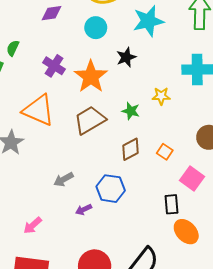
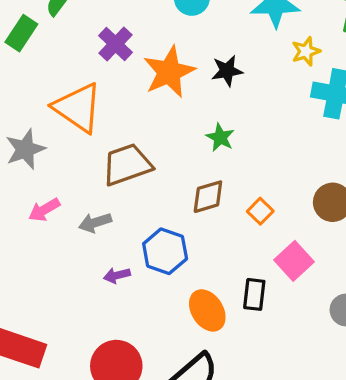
black star: (126, 57) -> (227, 71), moved
yellow star: (161, 96) -> (306, 51), moved, turned -30
brown trapezoid: (90, 120) -> (127, 165), moved
pink arrow: (33, 225) -> (44, 210), moved
orange ellipse: (186, 232) -> (207, 310), moved

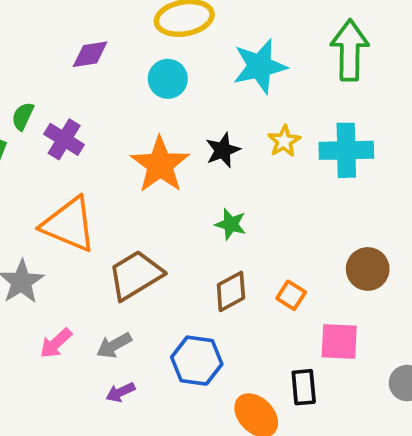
purple cross: (115, 44) -> (64, 139), moved
yellow star: (306, 51) -> (284, 141), moved
pink square: (294, 261) -> (339, 341), turned -33
purple arrow: (117, 275) -> (120, 392), moved

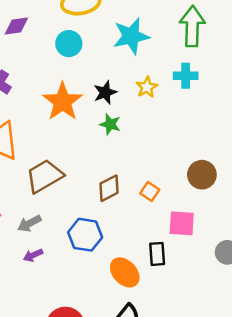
cyan cross: (346, 150) -> (186, 76), moved, size x0.7
green star: (231, 224) -> (110, 124), moved

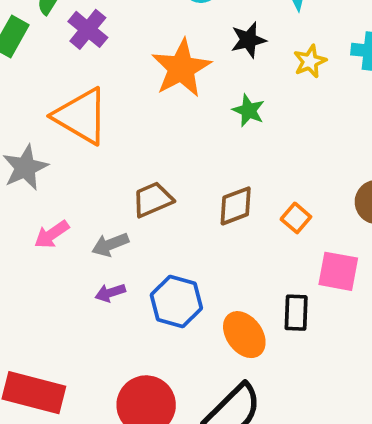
black star: (105, 93) -> (248, 40), moved
brown trapezoid: (45, 176) -> (153, 200), moved, size x0.7
blue hexagon: (85, 235) -> (176, 302), moved

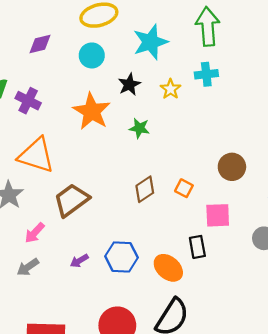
brown trapezoid: (153, 200) -> (71, 200), moved, size x1.4
gray arrow: (110, 245) -> (28, 267), moved

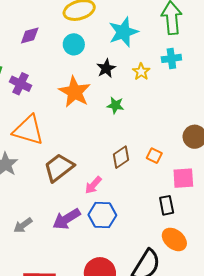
pink arrow: (35, 233) -> (93, 185), moved
purple arrow: (79, 261) -> (66, 219), size x1.8
orange ellipse: (168, 268) -> (174, 239), moved

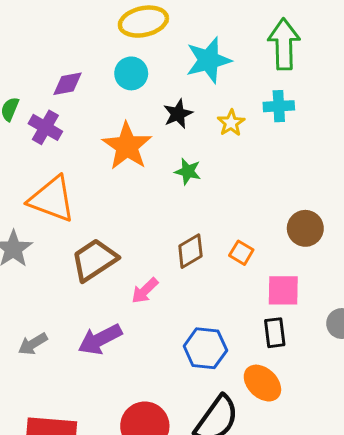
purple diamond: (30, 36) -> (68, 84), moved
black rectangle: (167, 205) -> (275, 333), moved
blue hexagon: (102, 215) -> (205, 348), moved

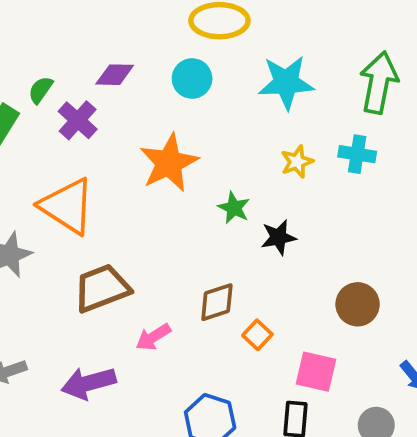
black star: (178, 114) -> (279, 237), moved
orange square: (241, 253) -> (257, 335), moved

